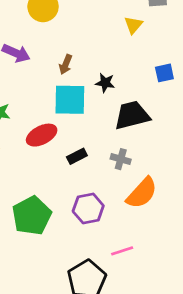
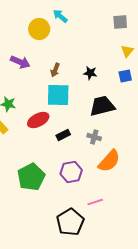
yellow triangle: (133, 25) -> (127, 51), moved
black star: (105, 83) -> (90, 73), moved

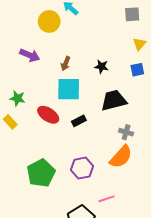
red ellipse: (38, 120) -> (48, 115), turned 60
black rectangle: (63, 135) -> (79, 121), moved
gray cross: (94, 137) -> (126, 132), moved

